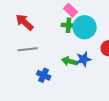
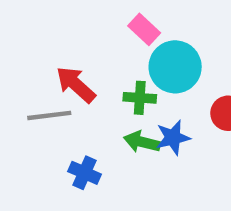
red arrow: (25, 22) -> (76, 85), moved
green cross: (69, 25) -> (140, 98), moved

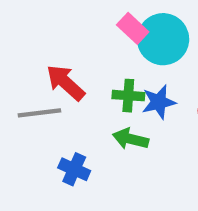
cyan circle: (175, 67) -> (163, 39), moved
blue star: (173, 138) -> (159, 102), moved

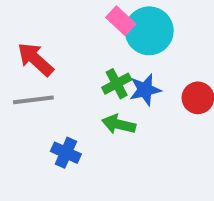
red arrow: (66, 83) -> (35, 59), moved
green cross: (128, 96) -> (117, 84), turned -32

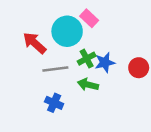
cyan circle: (149, 31) -> (67, 31), moved
gray line: (33, 100) -> (55, 69), moved

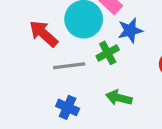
blue star: (105, 62) -> (130, 30), moved
green arrow: (88, 85) -> (119, 98), moved

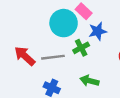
red arrow: (44, 34) -> (25, 56), moved

